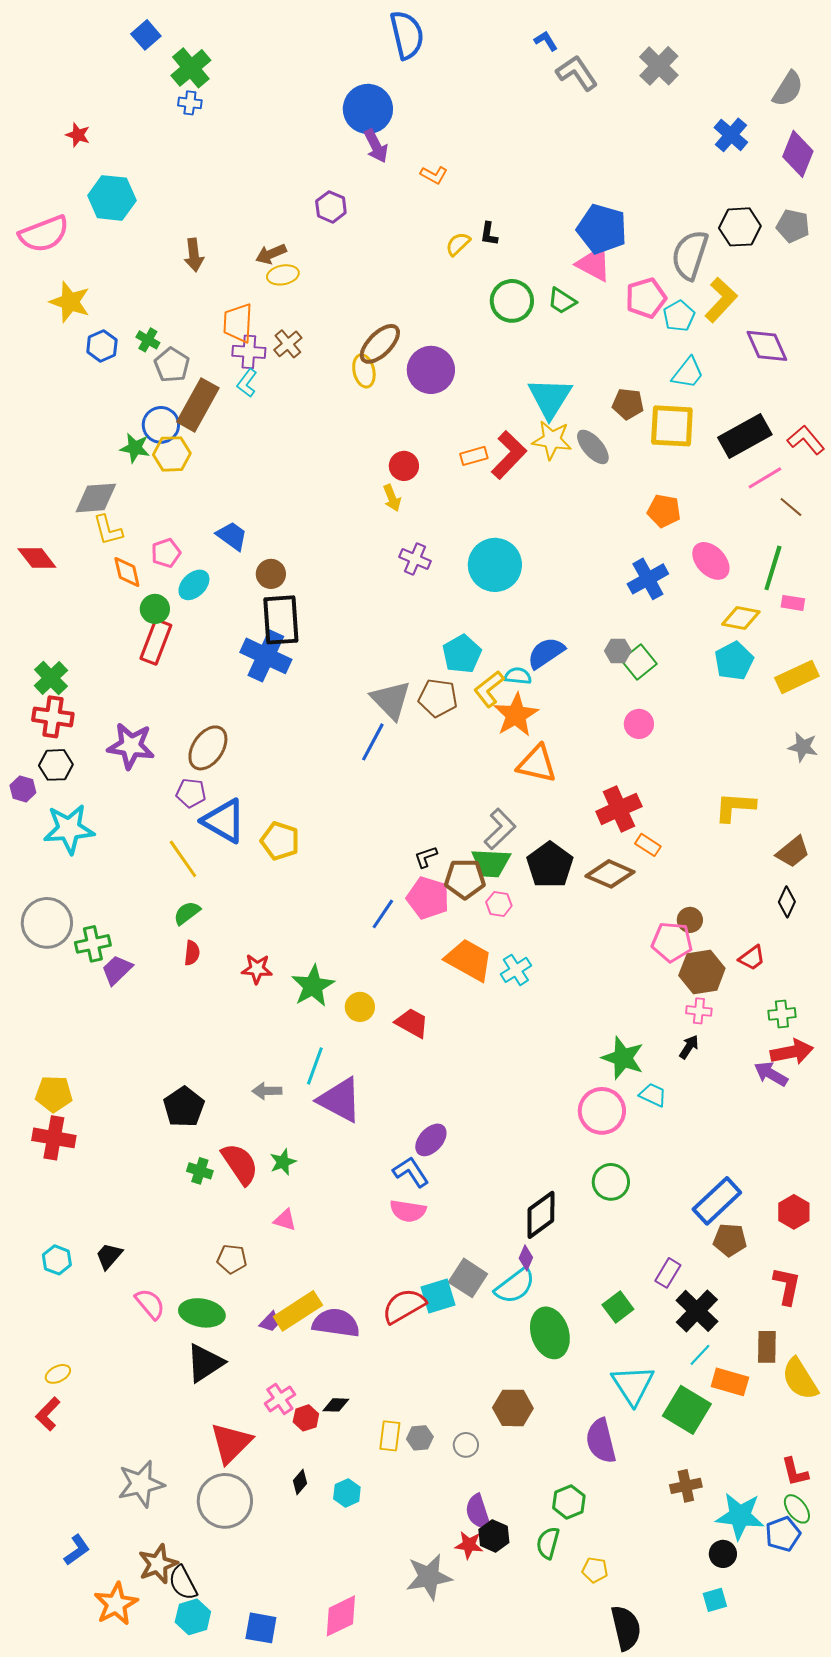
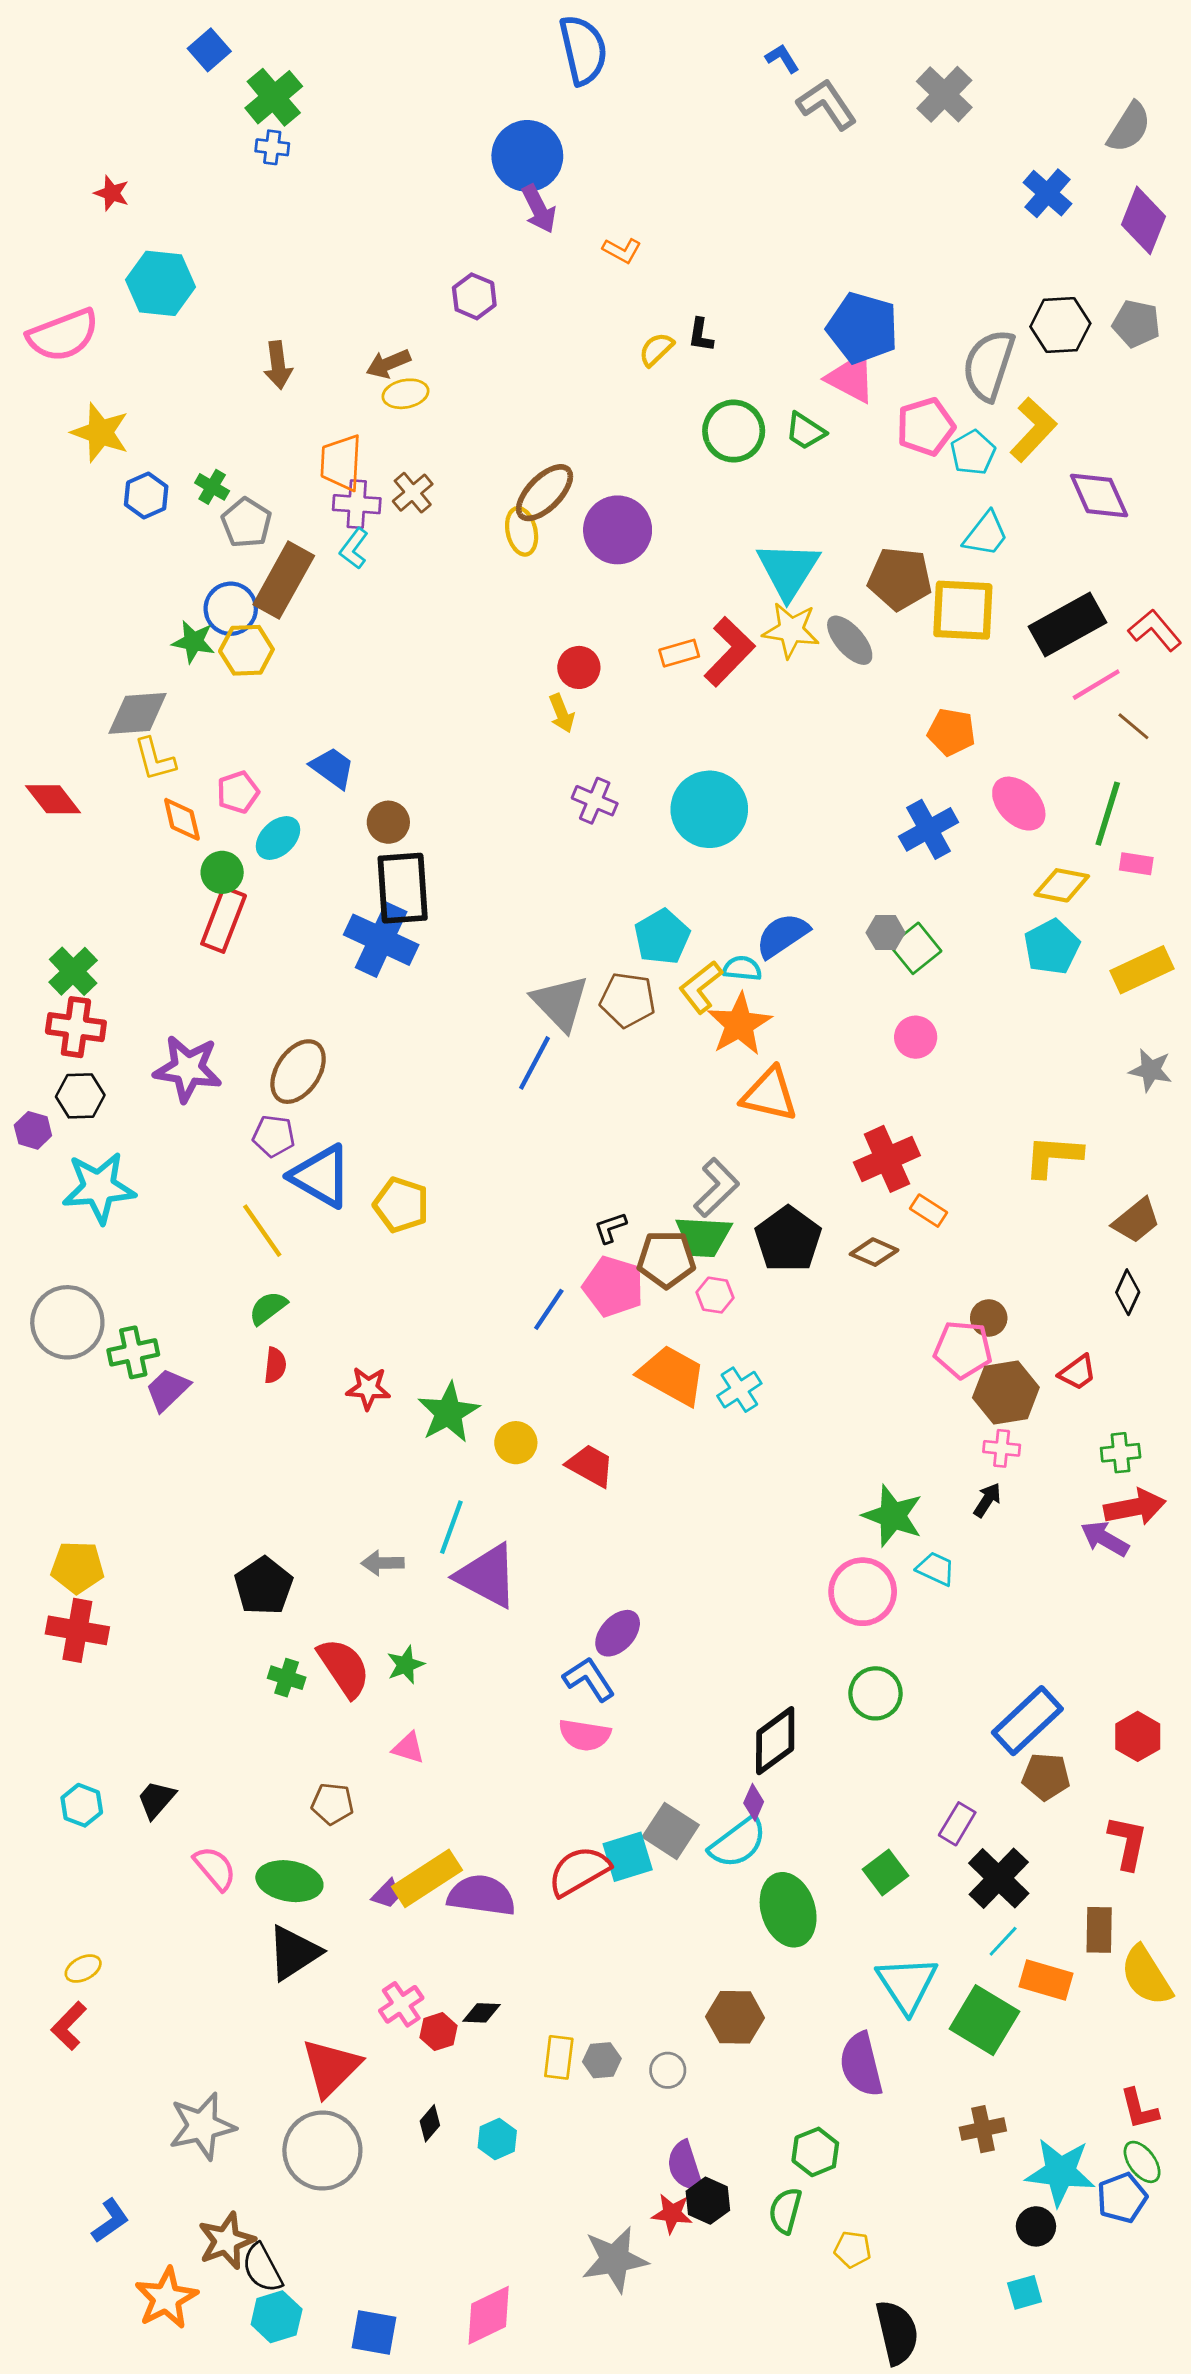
brown pentagon: (628, 404) -> (900, 579), size x1.4
brown diamond: (610, 874) -> (874, 1252), size x0.7

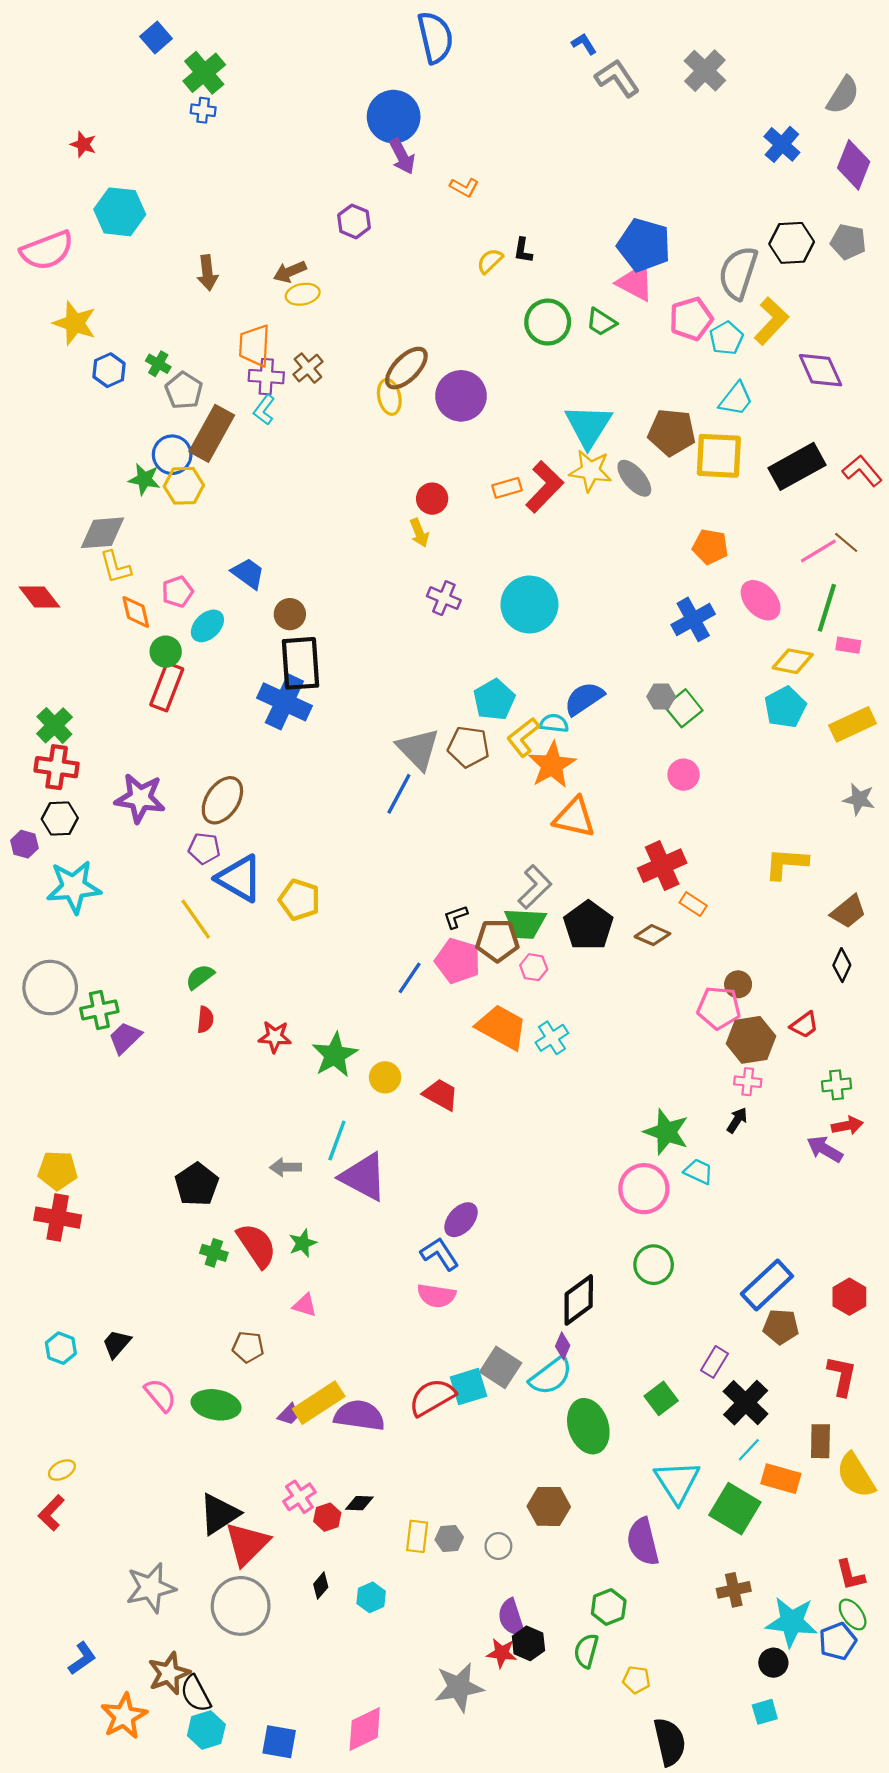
pink line: (1096, 685) -> (818, 551), moved
red arrow: (1135, 1507) -> (847, 1126), size x0.7
black triangle: (294, 1953) -> (219, 1514), moved

